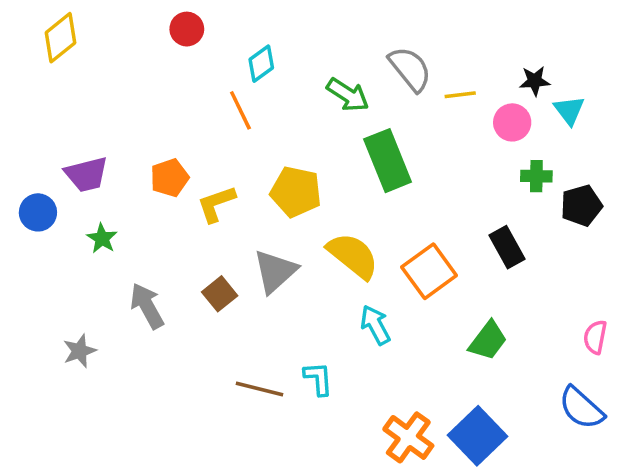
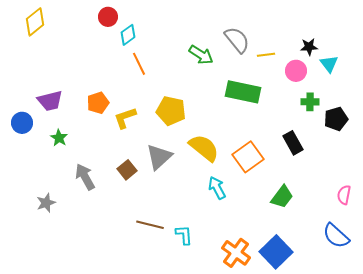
cyan diamond: (261, 64) -> (128, 35), moved
green rectangle: (388, 161) -> (243, 92), moved, turned -56
cyan L-shape: (318, 379) -> (184, 235), moved

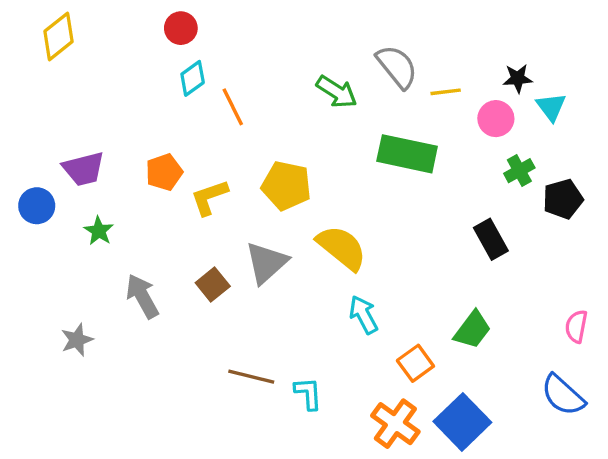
cyan diamond: (128, 35) -> (193, 78), moved
green cross: (310, 102) -> (519, 171), turned -30
orange square: (248, 157) -> (415, 363), moved, size x0.7

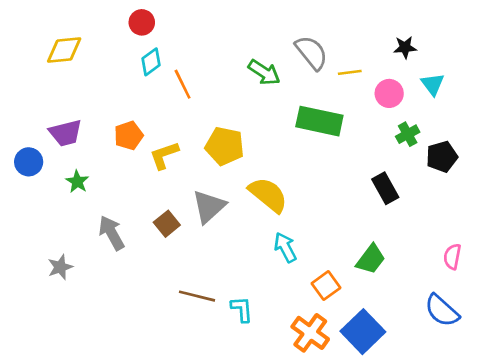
yellow diamond: (58, 36) -> (64, 50), moved, turned 33
black star: (518, 78) -> (405, 47), moved

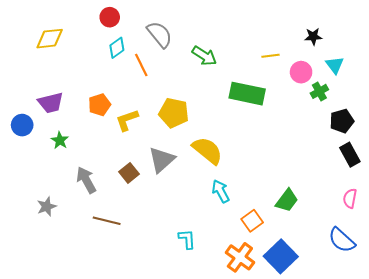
gray semicircle: (312, 53) -> (160, 34), moved
green cross: (408, 134) -> (319, 91), moved
black rectangle: (385, 188) -> (350, 155), moved
brown line: (197, 296) -> (107, 221), moved

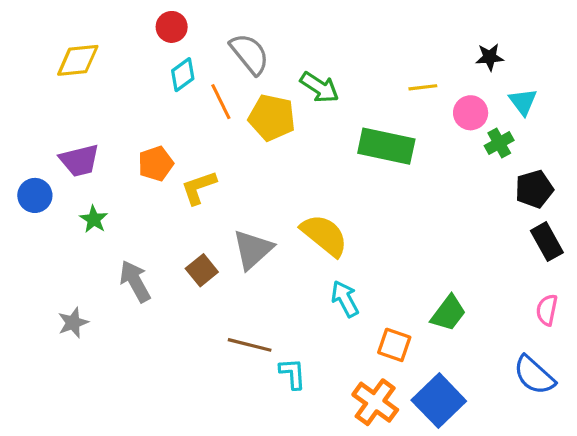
yellow pentagon: (174, 113) -> (272, 118), moved
brown line: (107, 221) -> (250, 345), moved
orange square: (252, 221) -> (394, 345), turned -35

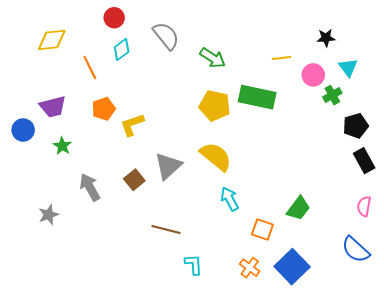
orange line: (221, 102) -> (90, 68), moved
yellow pentagon: (272, 118) -> (215, 106), moved
cyan L-shape: (292, 374) -> (194, 264), moved
orange cross: (375, 402) -> (250, 268), size x0.7

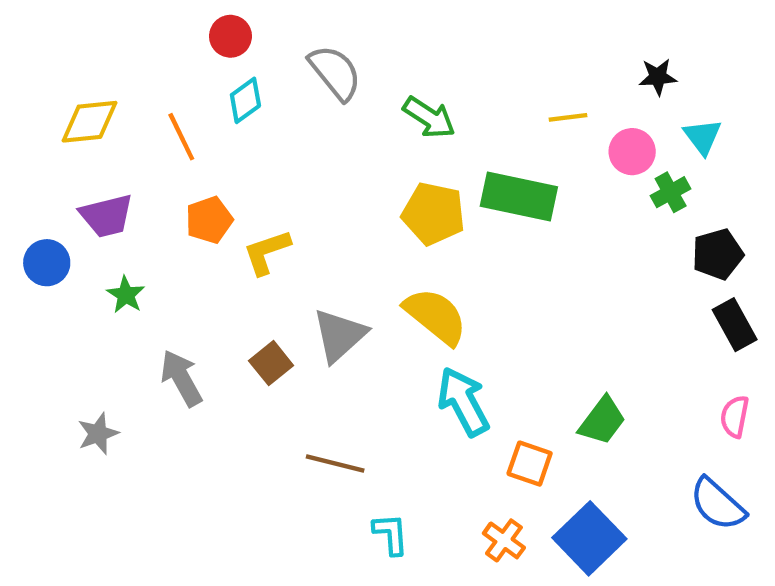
yellow diamond: (52, 40) -> (89, 122), moved
cyan arrow: (230, 199) -> (463, 402), size x1.4

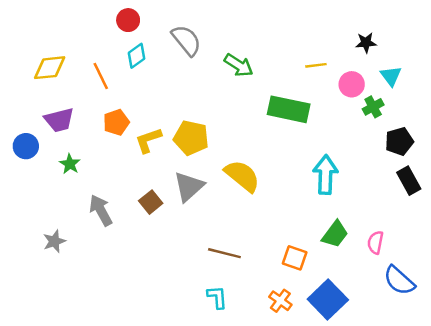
yellow pentagon: (433, 214) -> (191, 138), moved
cyan arrow: (463, 402) -> (325, 175), moved, turned 30
pink semicircle: (735, 417) -> (375, 242), moved
brown line: (335, 464) -> (224, 253), moved

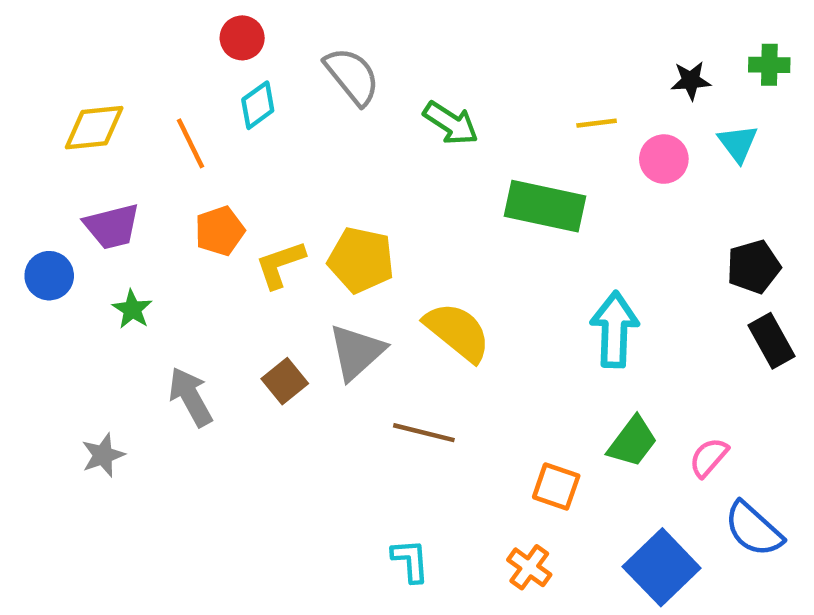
green cross: (373, 107) -> (769, 65), moved, turned 30
pink semicircle: (375, 242) -> (709, 457), turned 30
brown line: (224, 253) -> (424, 433), moved
blue square: (328, 300) -> (662, 567), moved

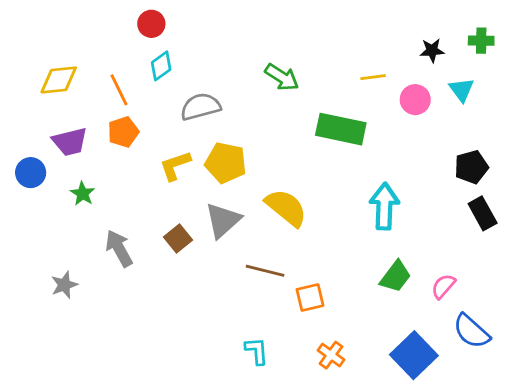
gray semicircle: (352, 76) -> (200, 107), moved, turned -66
orange pentagon: (220, 231) -> (123, 132), moved
orange square: (556, 487) -> (310, 298), moved, turned -32

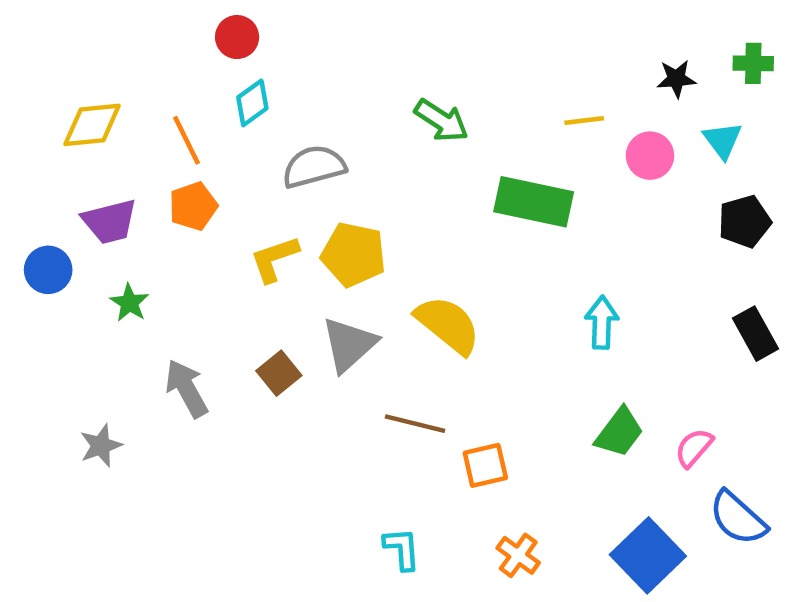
black pentagon: (471, 167) -> (744, 222), moved
cyan arrow: (384, 206) -> (602, 323), size x0.7

